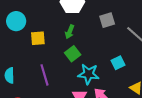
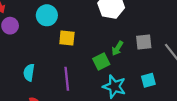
gray square: (107, 20) -> (144, 42), moved
green arrow: (70, 32) -> (117, 48), moved

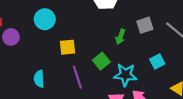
yellow square: (67, 38) -> (68, 47), moved
green square: (101, 62) -> (101, 61), moved

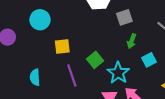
gray square: (145, 25) -> (124, 17), moved
green arrow: (120, 37) -> (132, 41), moved
cyan star: (125, 75) -> (118, 73), turned 30

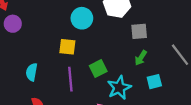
cyan circle: (40, 20) -> (82, 18), moved

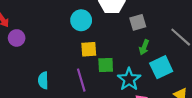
yellow square: (67, 47) -> (89, 49), moved
green square: (98, 69) -> (106, 65), turned 35
cyan square: (154, 82) -> (161, 67), size x1.5

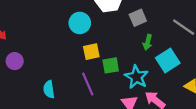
purple circle: (17, 38) -> (15, 61), moved

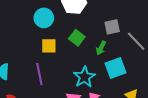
gray square: (138, 18) -> (112, 27), moved
green square: (111, 65) -> (77, 38), moved, turned 35

